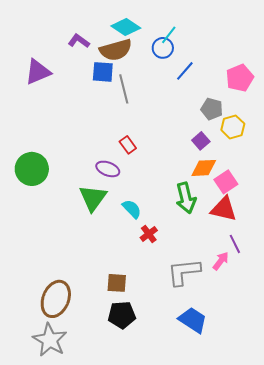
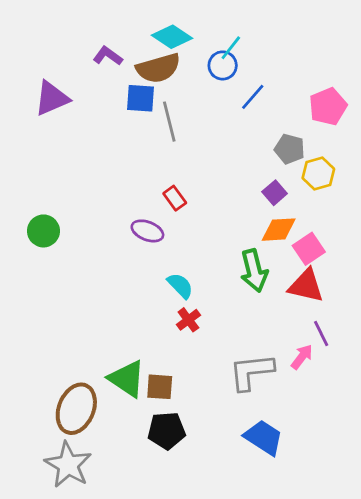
green circle: (32, 169) -> (43, 231), size x0.7
green triangle: (93, 198) -> (127, 379), moved, turned -32
red cross: (149, 234) -> (188, 320), moved

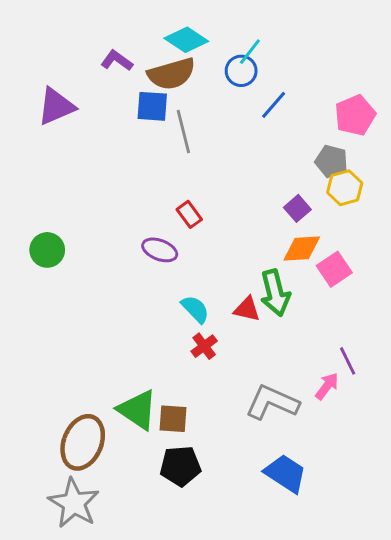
gray pentagon: (290, 149) -> (331, 161), moved
red triangle: (306, 286) -> (247, 309), moved, size x0.7
gray L-shape: (251, 372) -> (272, 402), turned 30

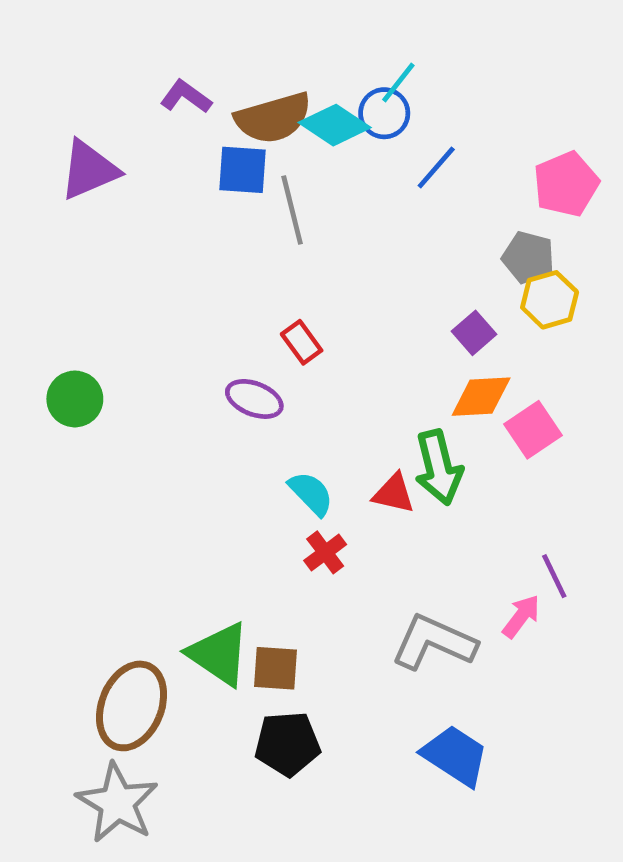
cyan diamond: (186, 40) -> (335, 125), moved

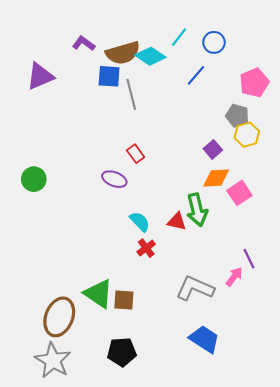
blue circle: (384, 113) -> (214, 42), moved
black pentagon: (287, 744) -> (122, 352), moved

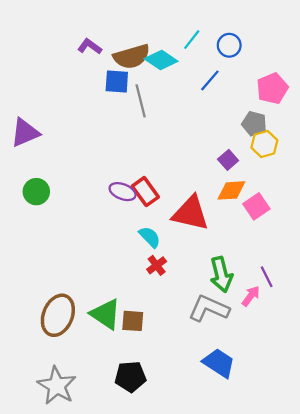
purple triangle: (40, 76) -> (25, 133), moved
red rectangle: (136, 154) -> (145, 192), moved, size x1.4
green arrow: (197, 210) -> (221, 274), moved
red triangle: (177, 222) -> (191, 213), moved, size x1.8
brown ellipse: (59, 317) -> (58, 315), moved

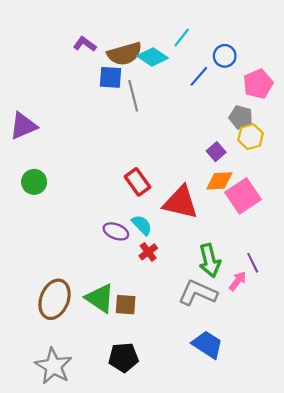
blue circle: (229, 45) -> (225, 56), moved
purple ellipse: (123, 192) -> (116, 231), moved
pink square: (256, 206) -> (243, 196), size x1.4

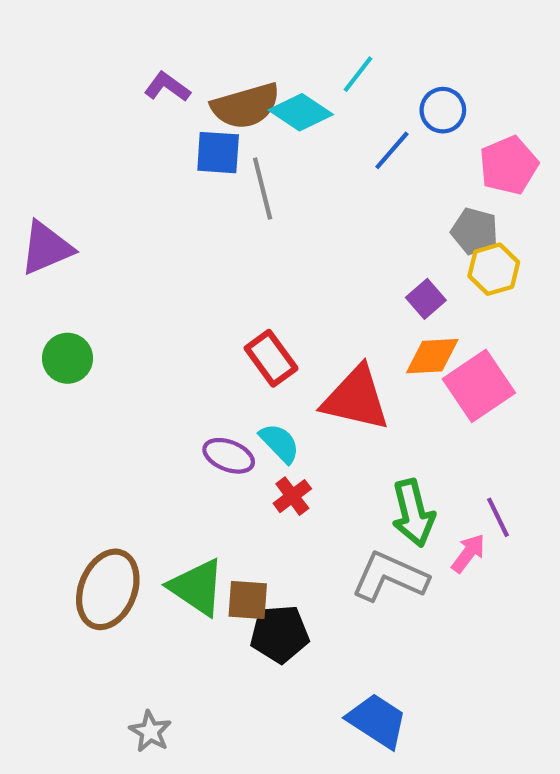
blue trapezoid: (207, 345) -> (377, 721), moved
black pentagon: (123, 357) -> (280, 634), moved
gray star: (53, 366) -> (150, 731), moved, size x0.6

